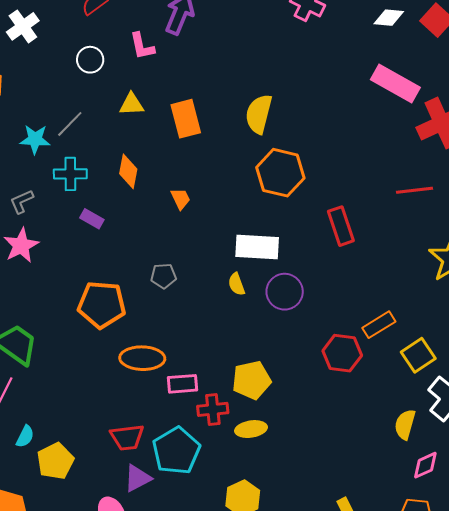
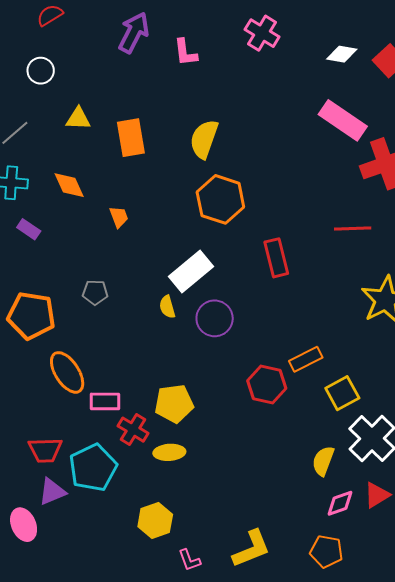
pink L-shape: (142, 46) -> (185, 52), moved
orange diamond: (128, 171) -> (69, 185), turned -40
white rectangle: (257, 247) -> (191, 271), turned -48
orange ellipse: (142, 358) -> (67, 372), turned 51
red cross: (213, 409) -> (133, 430), turned 32

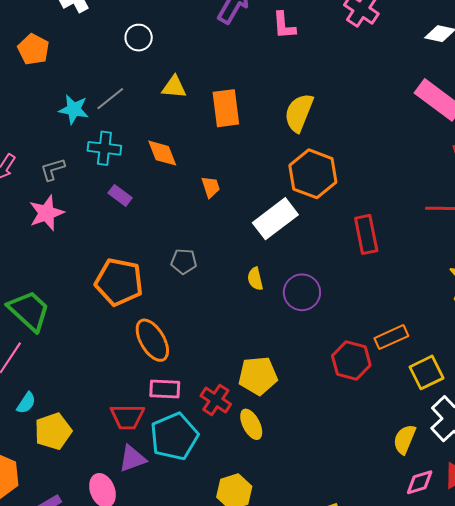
white rectangle: (191, 271) -> (275, 219), moved
pink rectangle: (105, 401) -> (165, 389), moved
yellow ellipse: (169, 452) -> (251, 424), turned 64

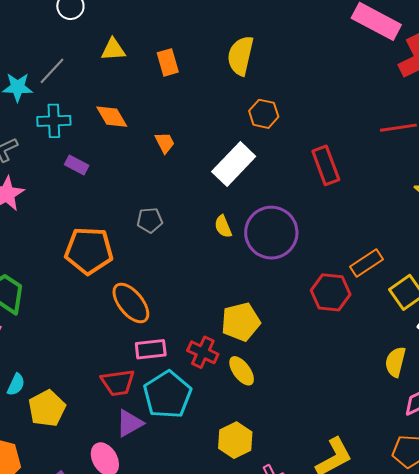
orange rectangle: (226, 108) -> (168, 62), size x0.7
orange hexagon: (313, 174) -> (264, 114), size x0.6
purple circle: (302, 292) -> (271, 233), size x1.4

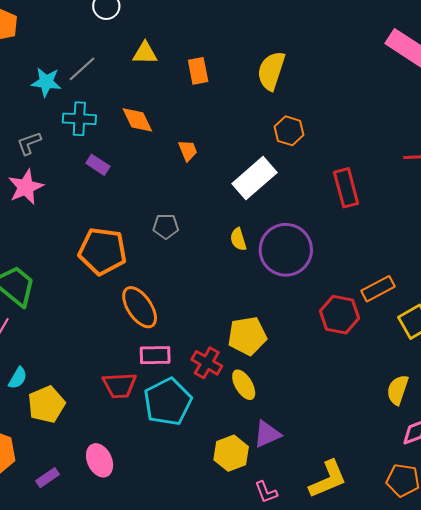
purple triangle: (130, 423) -> (267, 434), moved

